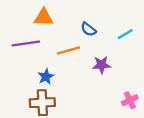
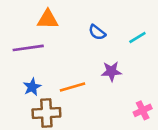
orange line: (68, 51) -> (72, 87), moved
blue star: (46, 77) -> (32, 87), moved

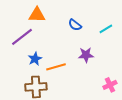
purple line: (28, 48) -> (22, 37), turned -30
blue star: (32, 87) -> (35, 59), moved

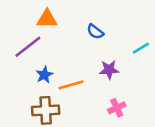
cyan line: (106, 29) -> (141, 48), moved
pink cross: (110, 85) -> (117, 108), moved

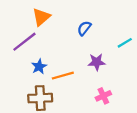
orange triangle: (47, 19) -> (41, 17), turned -42
blue semicircle: (95, 32) -> (84, 28), turned 91

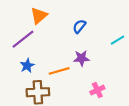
purple star: (97, 62) -> (81, 58), moved
blue star: (39, 67) -> (27, 66), moved

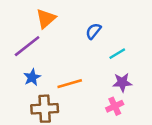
cyan line: (118, 40) -> (117, 54), moved
purple star: (81, 58) -> (122, 82), moved

